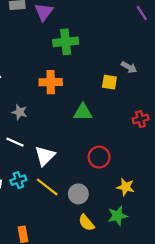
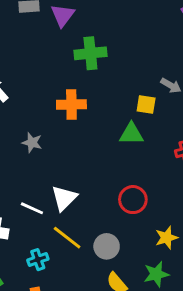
green triangle: (83, 112) -> (131, 134), moved
white line: (15, 142) -> (32, 208), moved
cyan cross: (18, 180) -> (38, 260), moved
yellow star: (126, 187) -> (167, 238), turned -30

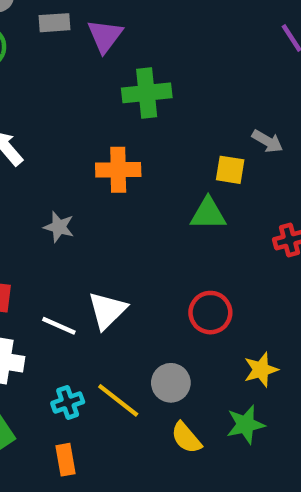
yellow line: (67, 238) -> (118, 400), moved

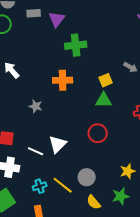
yellow square: (230, 170) -> (106, 80), moved, turned -32
red circle: (210, 313) -> (98, 133), moved

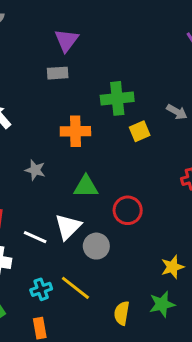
gray rectangle: (34, 13) -> (58, 73), moved
green cross: (76, 45) -> (117, 98), moved
green triangle: (104, 100) -> (86, 186), moved
gray circle: (87, 177) -> (96, 246), moved
yellow semicircle: (94, 202) -> (122, 313), turned 49

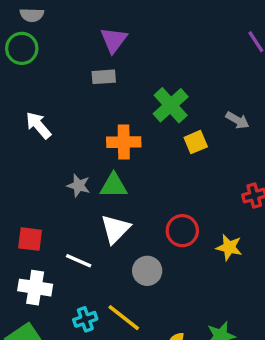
green cross: (117, 98) -> (171, 105), turned -36
green triangle: (86, 186) -> (114, 186), moved
white triangle: (68, 227) -> (115, 229), moved
yellow star: (172, 267) -> (229, 247), moved, turned 30

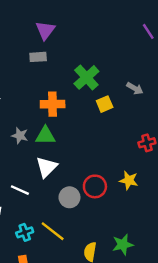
red circle: (182, 231) -> (95, 186), moved

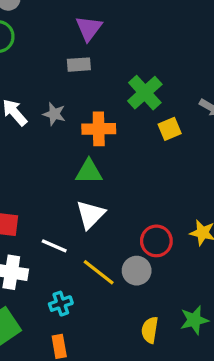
gray star: (20, 136) -> (54, 114), moved
gray circle: (69, 197) -> (137, 271), moved
yellow line: (53, 231) -> (99, 272), moved

